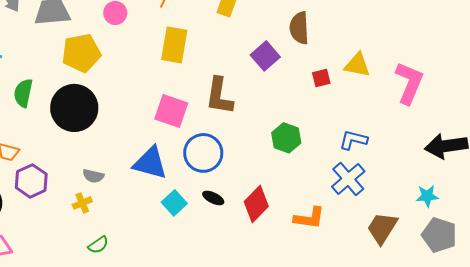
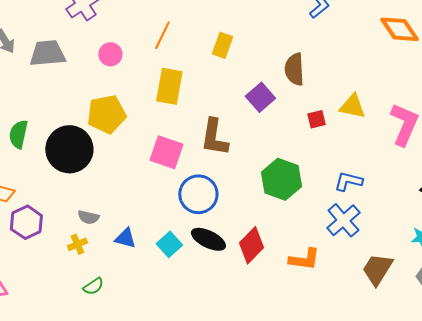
yellow pentagon: (81, 53) -> (106, 114), moved
green hexagon: (286, 138) -> (281, 179), size x1.4
blue triangle: (150, 163) -> (125, 238), moved, size x0.6
black ellipse: (213, 198) -> (208, 239), size x1.6

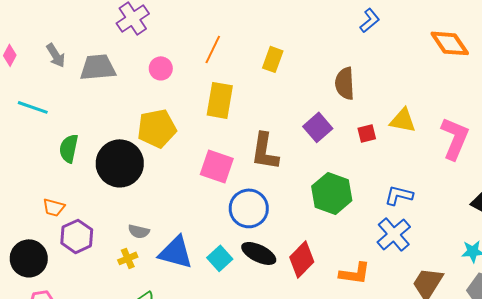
purple square: (260, 97) -> (318, 127), moved
blue triangle: (125, 238) -> (176, 252), size x1.6

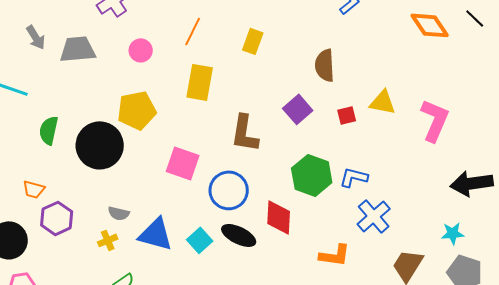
pink square: (217, 166) -> (183, 163), moved
blue L-shape: (399, 195) -> (354, 177), moved
red diamond: (302, 259) -> (279, 217), moved, turned -42

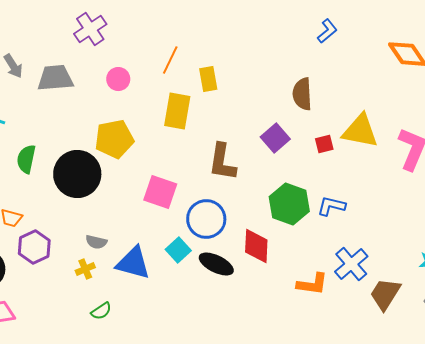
yellow rectangle: (253, 41) -> (208, 79), moved, turned -30
yellow triangle: (383, 102) -> (360, 131), size x1.4
blue cross: (374, 216) -> (351, 264), moved
cyan square: (200, 240) -> (178, 250), moved

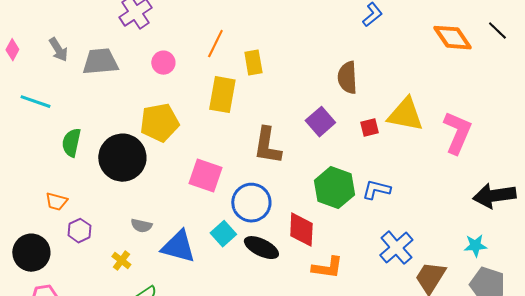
purple hexagon: (34, 247) -> (79, 231), size x0.7
yellow cross: (85, 269) -> (121, 261), moved, turned -30
orange L-shape: (312, 284) -> (327, 268), moved

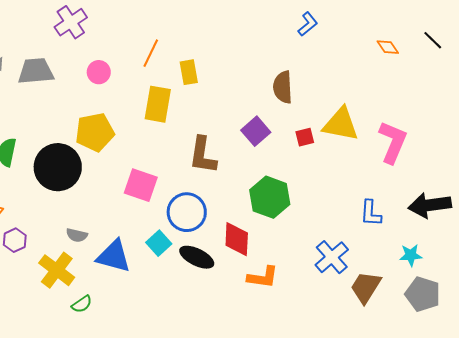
orange diamond: (452, 38) -> (388, 47), size x0.6
blue L-shape: (376, 190) -> (371, 213), moved, turned -100
yellow cross: (121, 261) -> (57, 270), size x1.8

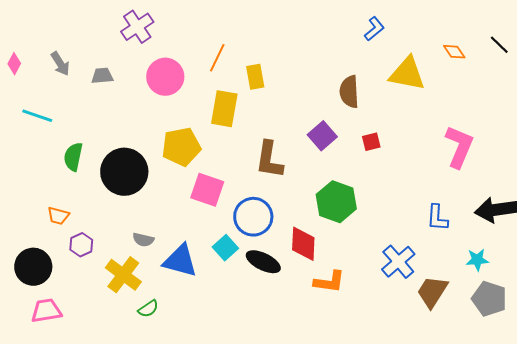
gray trapezoid: (36, 71) -> (102, 76), size x0.6
pink circle: (99, 72) -> (165, 77), size x1.6
yellow triangle: (341, 124) -> (407, 74), moved
yellow pentagon: (95, 132) -> (181, 147), moved

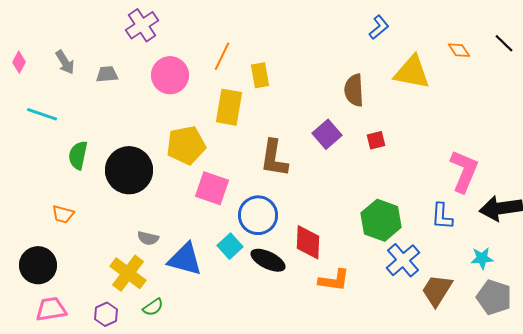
pink L-shape: (459, 147) -> (464, 171), moved
green hexagon: (336, 202) -> (381, 220), moved
purple hexagon: (81, 245) -> (106, 314), moved

